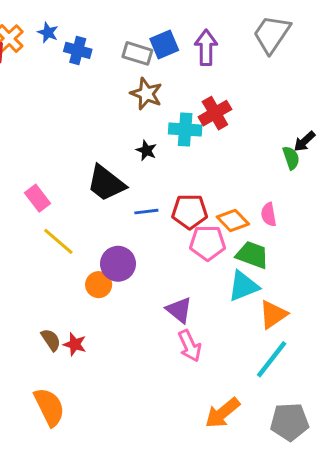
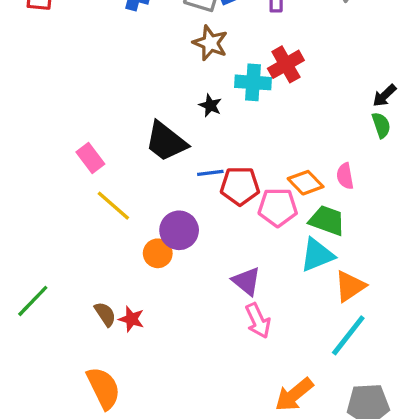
green semicircle: (291, 158) -> (381, 125), moved
red pentagon: (190, 212) -> (240, 186), moved

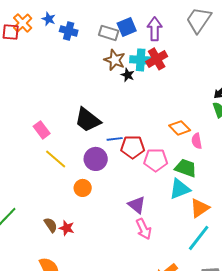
red cross: (286, 64) -> (157, 59), moved
cyan cross: (253, 82) -> (141, 60), moved
black star: (210, 105) -> (128, 75), moved
orange diamond: (306, 183) -> (180, 128), moved
purple circle: (179, 230) -> (96, 159), moved

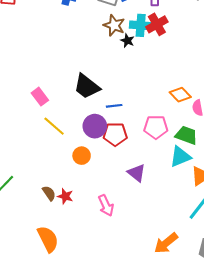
red pentagon: (133, 147) -> (115, 134), moved
pink arrow: (144, 229) -> (106, 205), moved

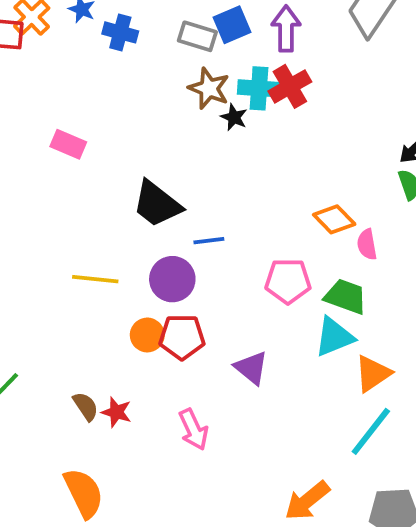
pink rectangle: (40, 97) -> (68, 144), moved, turned -30
yellow line: (54, 126) -> (95, 279), turned -35
red pentagon: (115, 134) -> (182, 337), moved

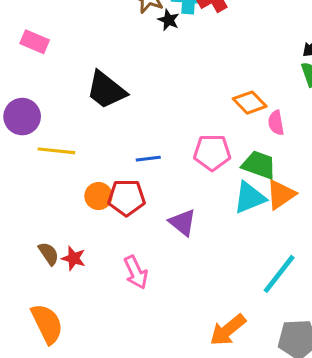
blue line: (209, 241) -> (148, 159), moved
purple circle: (172, 279) -> (22, 117), moved
orange triangle: (373, 374) -> (281, 194), moved

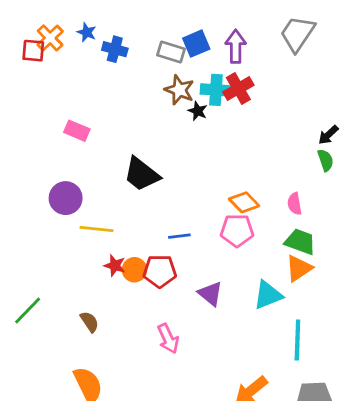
orange diamond: (250, 103) -> (244, 202), moved
green trapezoid: (259, 165) -> (300, 242), moved
cyan triangle: (250, 198) -> (268, 295), moved
red star: (74, 258) -> (115, 266), moved
cyan line: (279, 274) -> (297, 340), turned -36

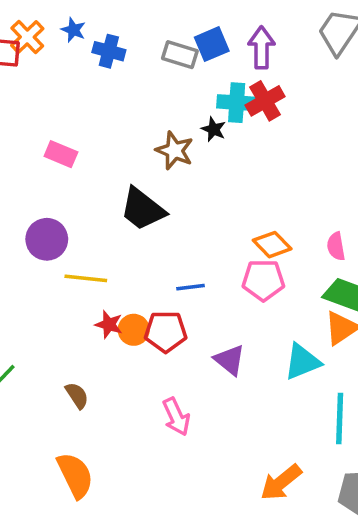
brown star: (179, 90) -> (175, 151), moved

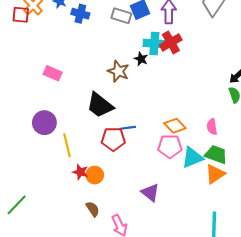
yellow line: (86, 278) -> (67, 145), turned 70
blue line: (190, 287) -> (128, 128), moved
red pentagon: (166, 332) -> (113, 139), moved
cyan triangle: (302, 362) -> (192, 158), moved
brown semicircle: (77, 395) -> (93, 209), moved

